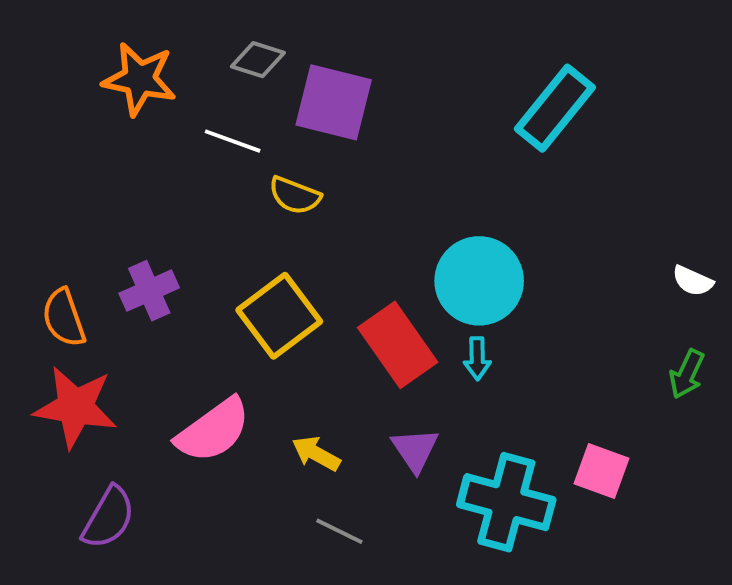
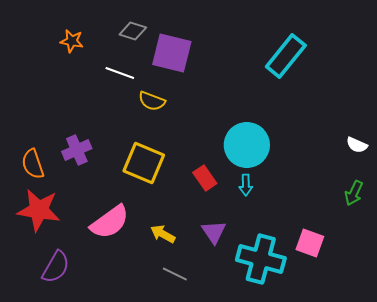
orange star: (139, 79) -> (72, 41), size x0.6
yellow square: (279, 316) -> (144, 163), turned -30
red rectangle: (398, 345) -> (205, 178), size x0.6

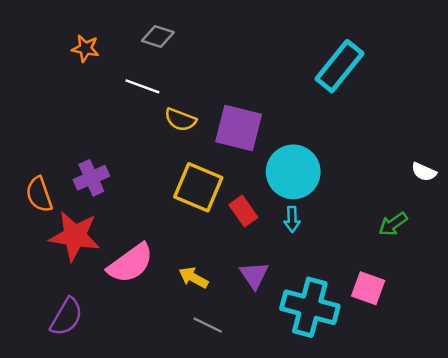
purple square: (172, 53) -> (239, 128), moved
yellow square: (144, 163) -> (198, 187), moved
green arrow: (354, 193) -> (393, 224), moved, turned 30
red star: (39, 210) -> (75, 236), moved

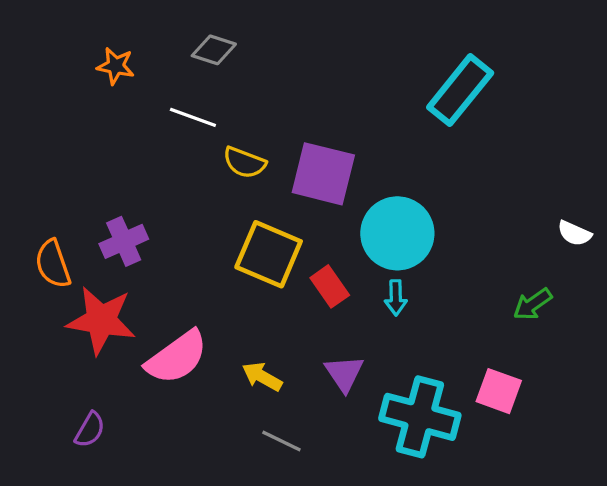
purple semicircle: (66, 317) -> (90, 430), size x0.7

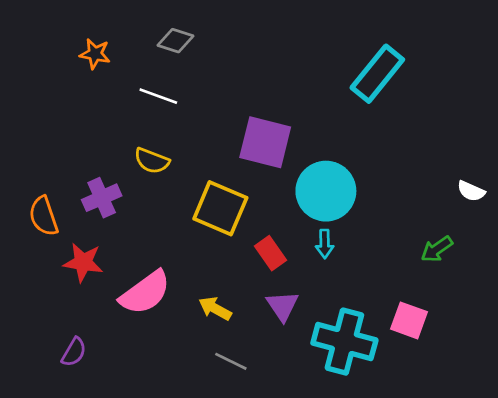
yellow semicircle: (244, 163) -> (152, 161), moved
red rectangle: (330, 286) -> (270, 253), moved
red star: (101, 320) -> (83, 262), size x0.7

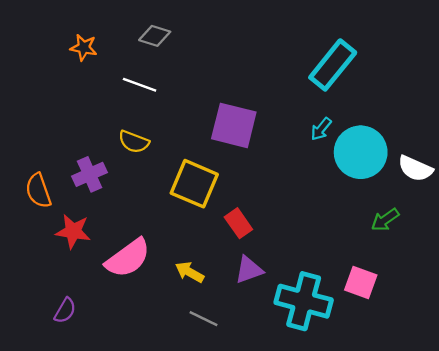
cyan circle: (326, 191) -> (361, 152), moved
white semicircle: (471, 191) -> (415, 169), size x1.4
cyan arrow: (325, 244) -> (321, 129), moved, turned 40
purple triangle: (282, 306) -> (249, 270), turned 44

